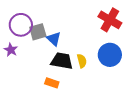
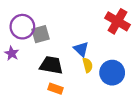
blue triangle: (54, 39) -> (81, 49), moved
blue circle: (110, 55) -> (112, 73), moved
black trapezoid: (62, 61) -> (51, 65), moved

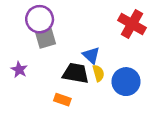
purple circle: (22, 27) -> (40, 19), moved
purple star: (12, 53) -> (19, 70), moved
black trapezoid: (51, 65) -> (76, 73), moved

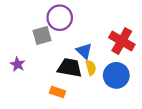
purple circle: (40, 19) -> (60, 18), moved
red cross: (132, 24) -> (122, 41), moved

